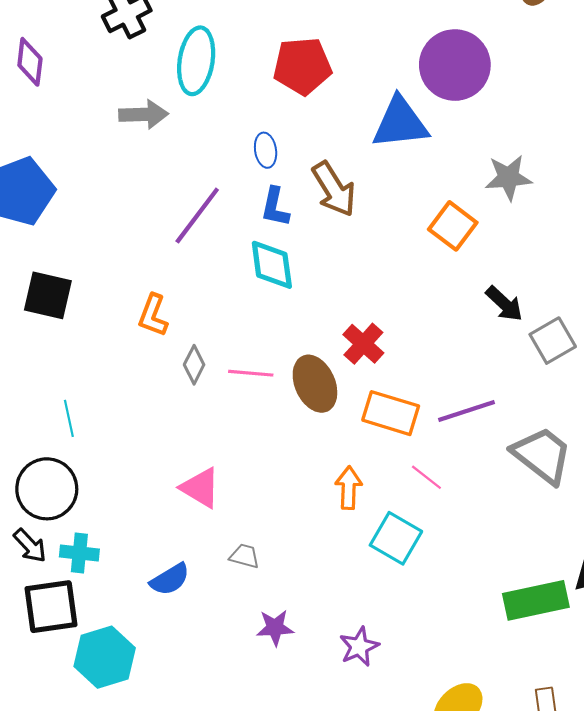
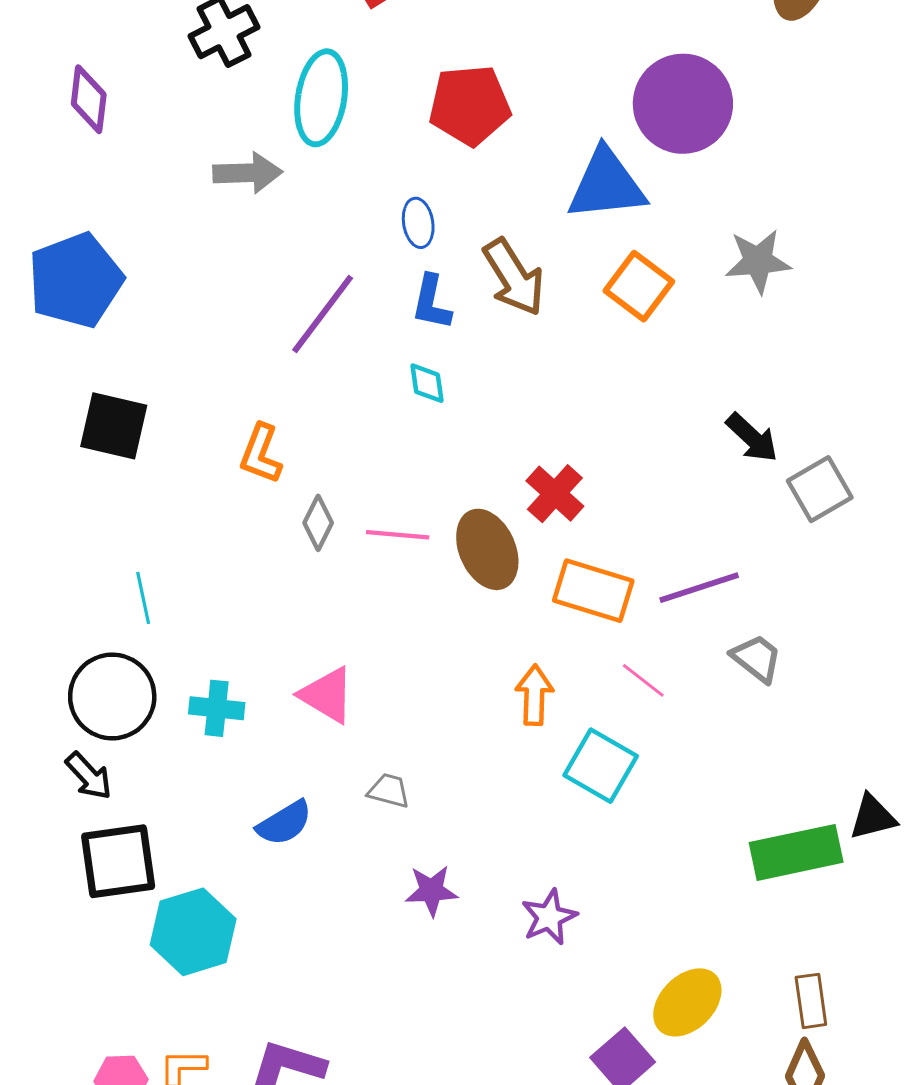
orange square: (453, 226) -> (639, 286), moved
cyan diamond: (272, 265) -> (427, 383), size x0.6
gray trapezoid: (542, 455) -> (756, 658), moved, size x0.6
cyan cross: (79, 553) -> (217, 708), moved

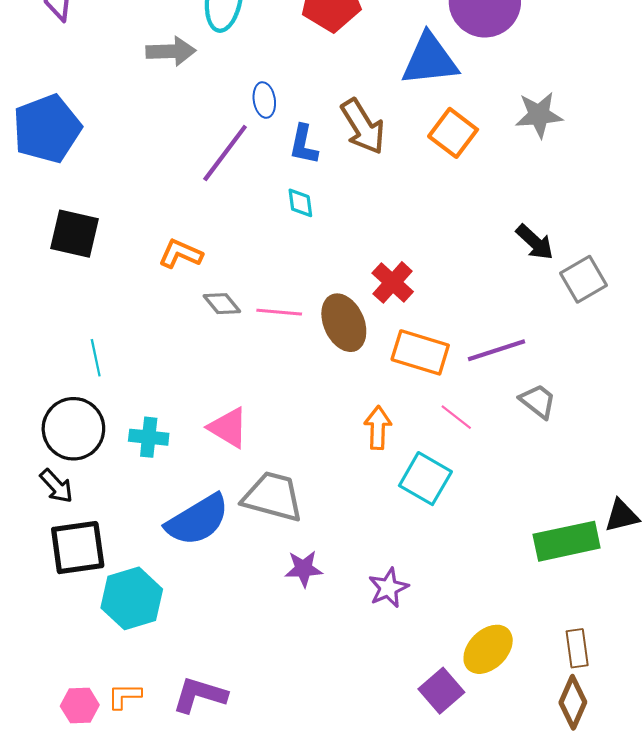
blue ellipse: (418, 223) -> (264, 100), moved
orange L-shape: (261, 454) -> (181, 254), turned 93
gray diamond: (318, 523) -> (222, 304), turned -66
gray trapezoid: (389, 791) -> (273, 497), size x2.0
blue semicircle: (284, 823) -> (198, 520), size x1.6

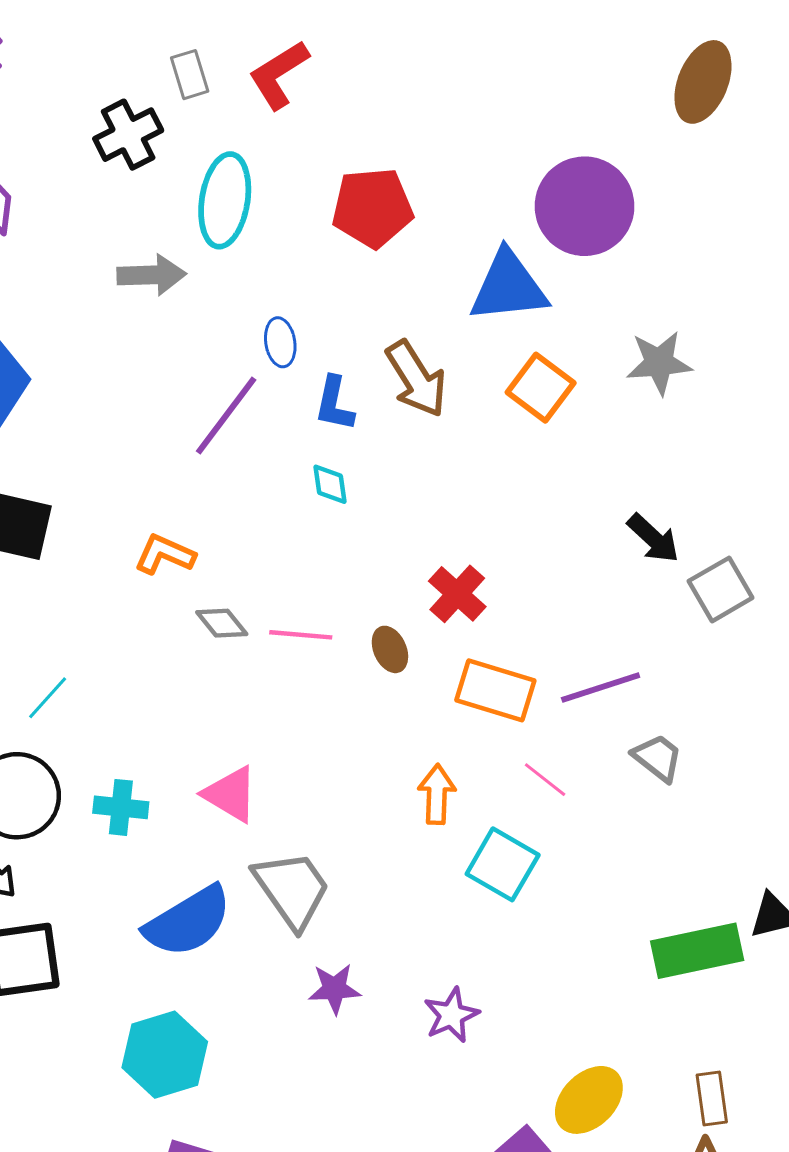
brown ellipse: (344, 323) -> (390, 649), size x0.6
cyan line: (96, 358) -> (48, 698), turned 54
gray trapezoid: (273, 497) -> (292, 889), turned 40
cyan hexagon: (132, 598) -> (165, 1055), moved

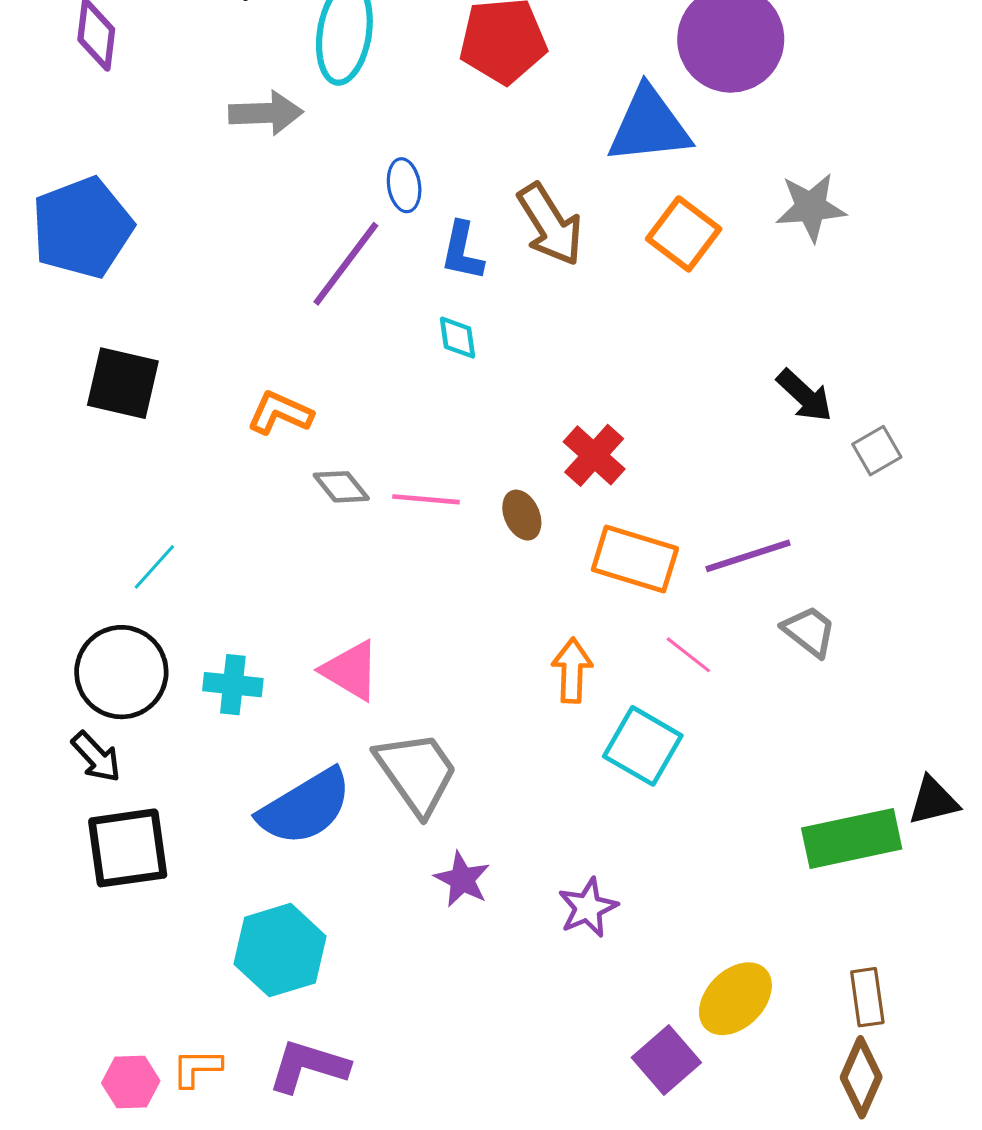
gray square: (721, 589) -> (877, 451), size x0.7
purple star: (334, 989) -> (462, 879), turned 30

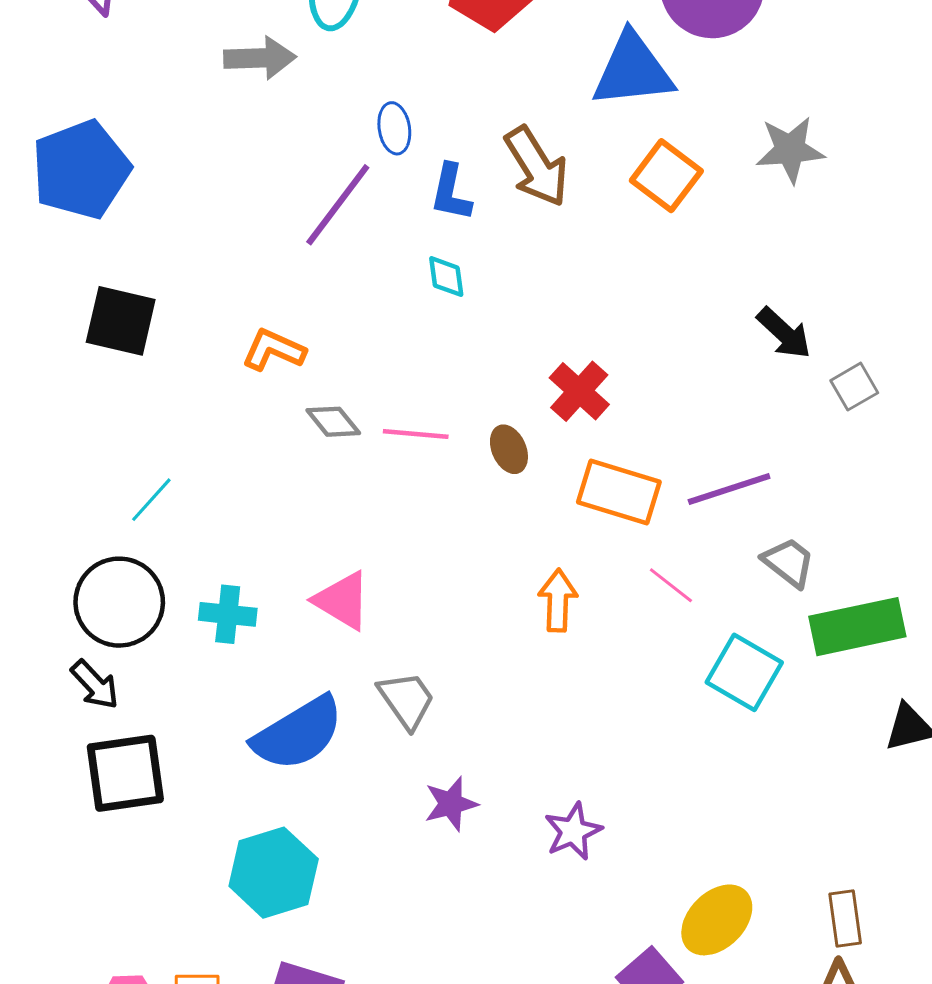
cyan square: (643, 746) -> (744, 672), moved
gray trapezoid: (417, 773) -> (407, 700), size x0.7
green rectangle: (852, 839) -> (857, 627), moved
purple star: (462, 879) -> (451, 804), turned 30

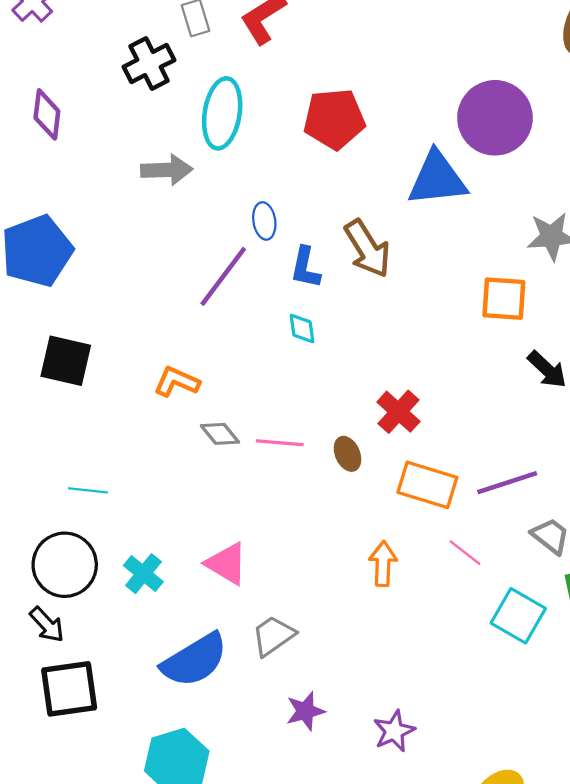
orange square: (666, 176) -> (504, 299), moved, turned -33
cyan line: (151, 500) -> (88, 490), turned 54
cyan cross: (228, 614) -> (143, 574), turned 33
gray trapezoid: (407, 700) -> (273, 636), turned -90

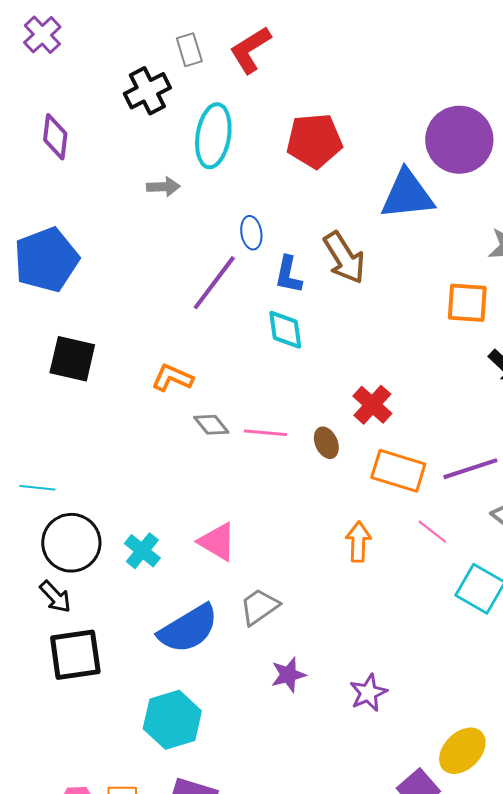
gray arrow: (167, 170) -> (163, 187), size x0.7
cyan diamond: (302, 329) -> (285, 330), size x1.4
cyan line: (88, 490) -> (37, 488), moved

